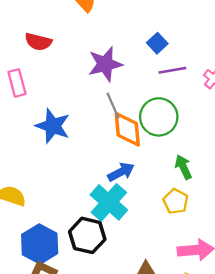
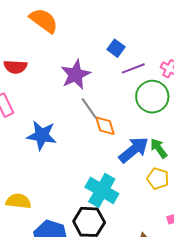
green circle: (159, 117) -> (152, 97), moved
orange diamond: (127, 129) -> (105, 126), size x0.7
blue arrow: (121, 172) -> (134, 150), moved, size x1.4

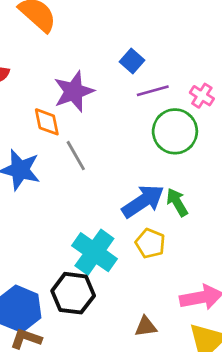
gray line: (89, 108) -> (76, 156), moved
orange diamond: (105, 126) -> (47, 122), moved
yellow pentagon: (158, 178) -> (150, 243), moved

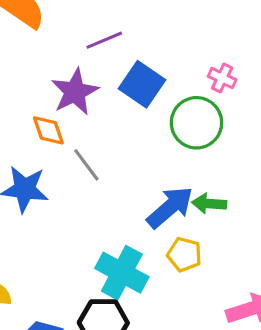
blue square: (132, 61) -> (142, 84), moved, size x1.6
purple line: (153, 91) -> (104, 40), moved
green arrow: (177, 202) -> (209, 204), turned -48

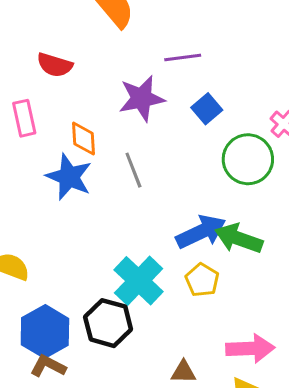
blue square: (142, 84) -> (207, 109), size x0.7
orange diamond: (48, 130) -> (83, 139), moved
green arrow: (209, 204) -> (239, 239), size x1.4

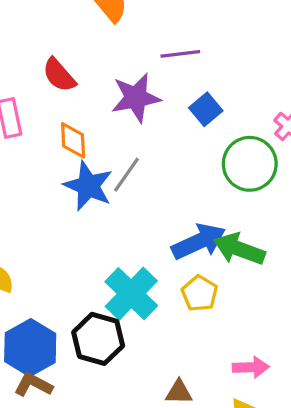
red semicircle: (55, 65) -> (59, 75), moved, turned 32
gray line: (133, 170) -> (127, 175), turned 56
blue star: (69, 177) -> (88, 186), moved
pink arrow: (250, 348) -> (251, 367), size x0.7

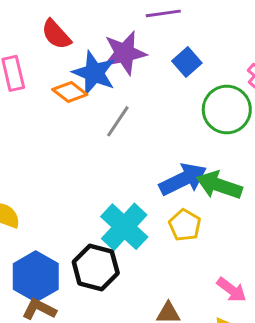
orange diamond: (73, 140) -> (70, 92), turned -48
blue star: (88, 186) -> (94, 73), moved
pink arrow: (251, 367) -> (231, 290), turned 40

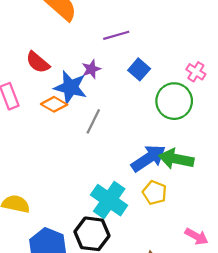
purple star: (125, 53) -> (91, 69), size x0.6

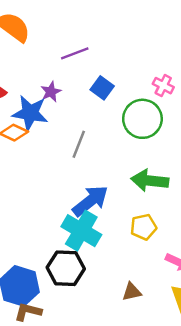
gray line: (93, 121) -> (79, 144), moved
blue arrow: (148, 158) -> (90, 201), moved
yellow pentagon: (155, 193) -> (143, 227), moved, turned -30

